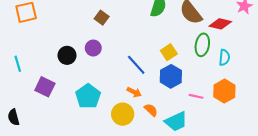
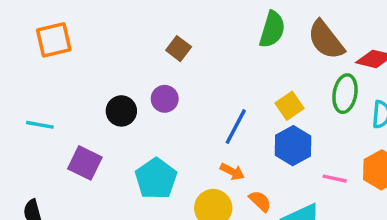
cyan line: (18, 64) -> (40, 125), turned -63
blue line: (136, 65) -> (236, 127), turned 70

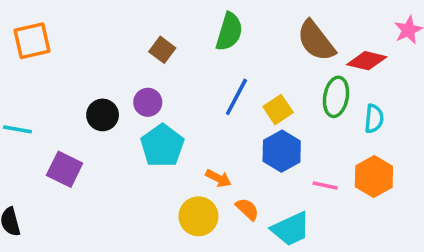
green semicircle: (272, 29) -> (229, 32), moved
blue line: (236, 127) -> (236, 97), moved
cyan pentagon: (156, 179) -> (162, 146), moved

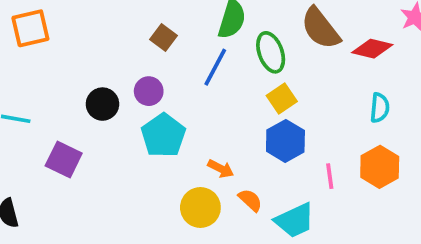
blue line: (236, 97) -> (215, 67), moved
green ellipse: (336, 97) -> (271, 52), moved, turned -30
pink line: (325, 186) -> (330, 176), turned 70

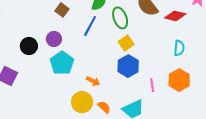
orange semicircle: (250, 200) -> (104, 107), moved

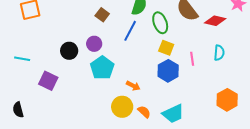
yellow square: (126, 43) -> (166, 48), turned -35
orange hexagon: (179, 80) -> (227, 100), moved
pink line: (152, 85) -> (192, 59), moved

